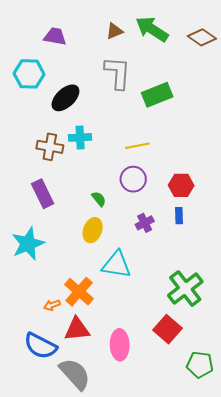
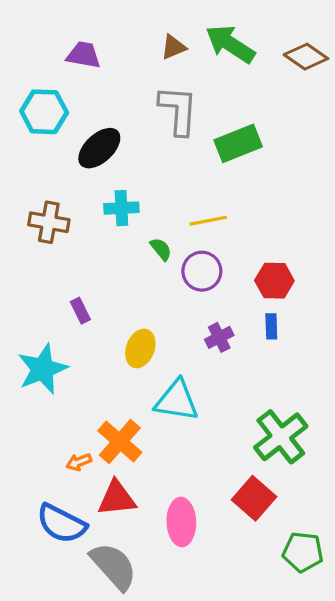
brown cross: (50, 147) -> (49, 222), moved
purple rectangle: (43, 194) -> (80, 311), moved, size x0.6
green semicircle: (99, 199) -> (161, 249), moved

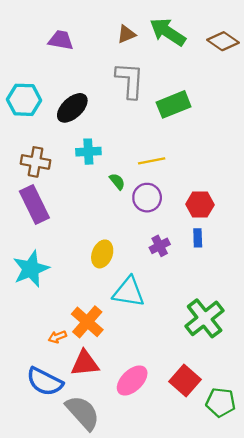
cyan hexagon: (44, 112) -> (24, 100), moved
purple rectangle: (80, 311) -> (34, 205), moved, size x2.0
red square: (254, 498) -> (185, 380), moved
pink ellipse: (181, 522) -> (132, 380), turned 48

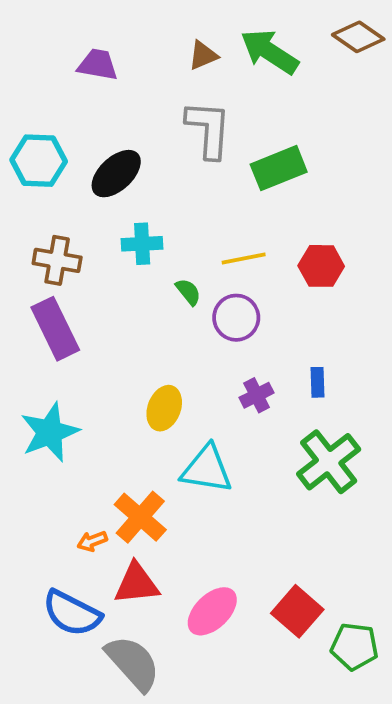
brown diamond: (223, 41) -> (358, 37), moved
red hexagon: (200, 205) -> (321, 266), moved
green cross: (205, 318) -> (329, 462), moved

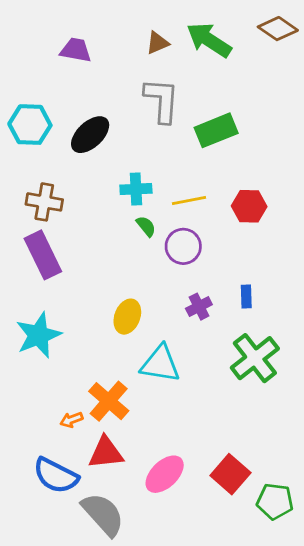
cyan cross: (142, 244) -> (136, 189), moved

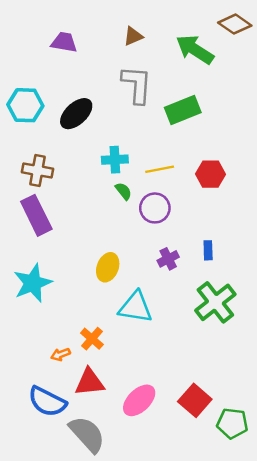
green arrow: (209, 40) -> (195, 49), moved
orange cross: (109, 401) -> (92, 339), size x0.7

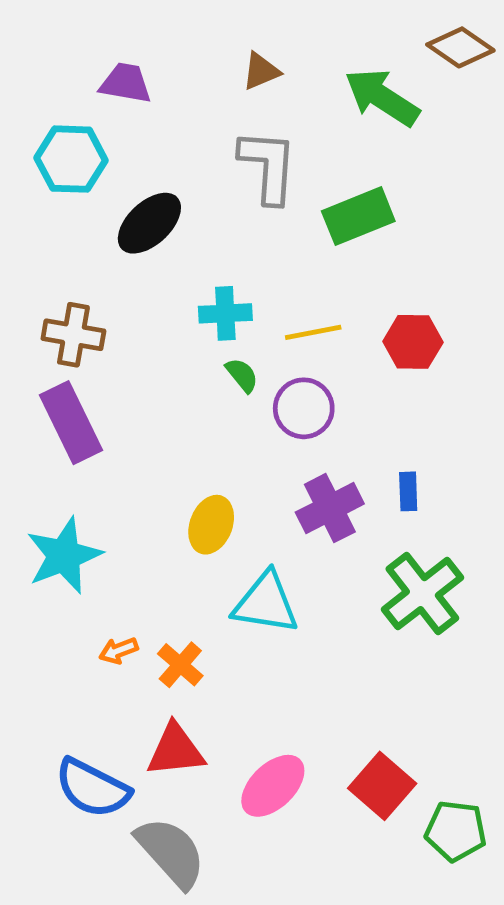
cyan hexagon: (25, 105) -> (71, 159), moved
purple cross: (168, 259) -> (330, 508), size x1.5
orange arrow: (60, 354) -> (119, 650), moved

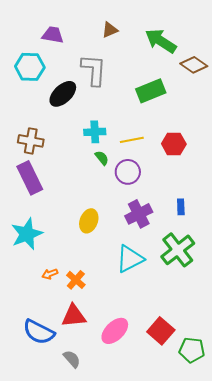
brown diamond: (460, 47) -> (194, 65), moved
gray L-shape: (268, 166) -> (94, 70), moved
blue rectangle: (408, 491) -> (181, 207), moved
cyan triangle: (266, 603) -> (130, 259), moved, turned -36
gray semicircle: (171, 852) -> (72, 359), size x0.6

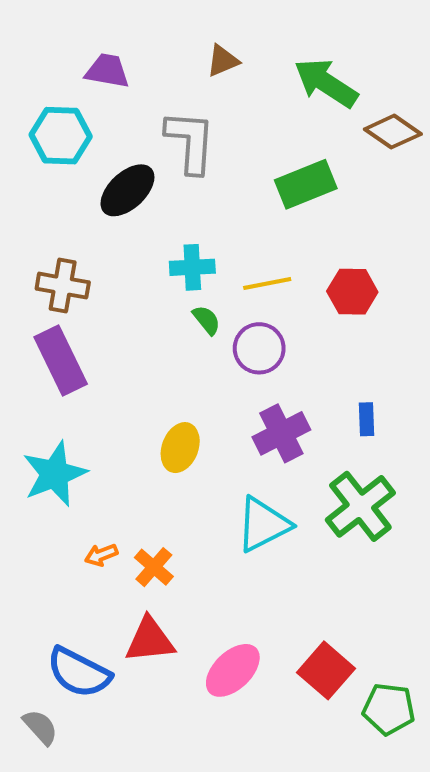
gray semicircle: (72, 359) -> (40, 727), moved

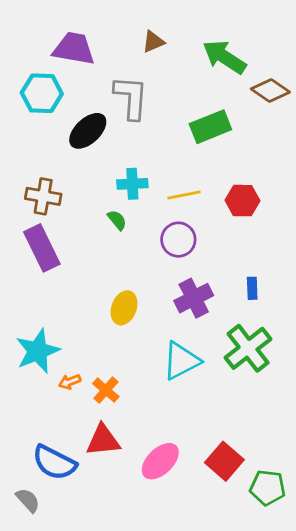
purple trapezoid: (107, 71) -> (74, 49), size x1.4
green semicircle: (206, 320) -> (117, 220), moved
cyan star: (55, 474) -> (38, 351), moved

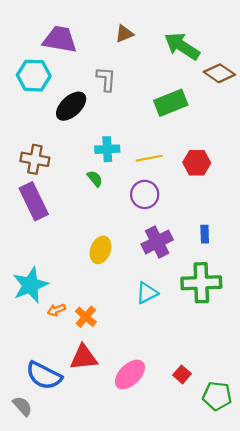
gray L-shape: (131, 97) -> (106, 79), size x0.7
green cross: (248, 348) -> (201, 283), turned 36
cyan triangle: (181, 361) -> (147, 293), size x0.7
red square: (224, 461) -> (182, 374), size x0.6

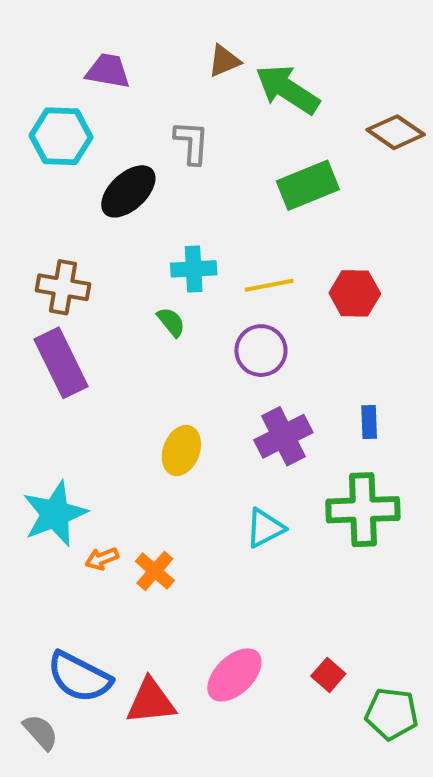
purple trapezoid: (60, 39) -> (108, 71), size x0.7
green arrow: (182, 46) -> (287, 89), moved
red triangle: (84, 357) -> (151, 701), moved

